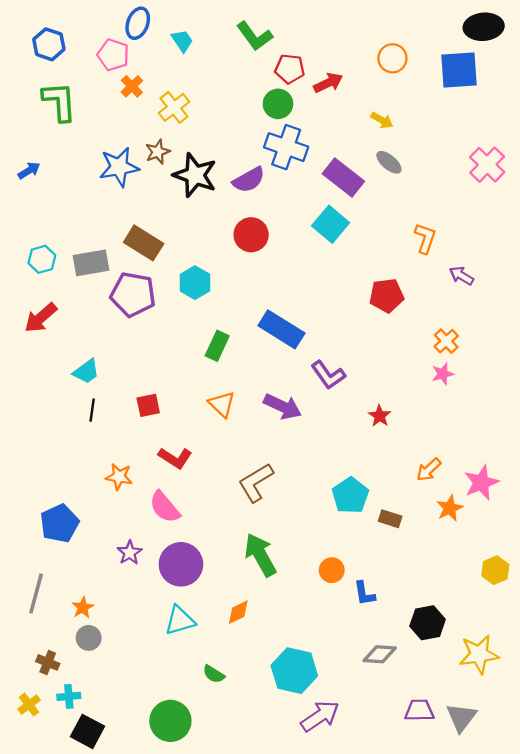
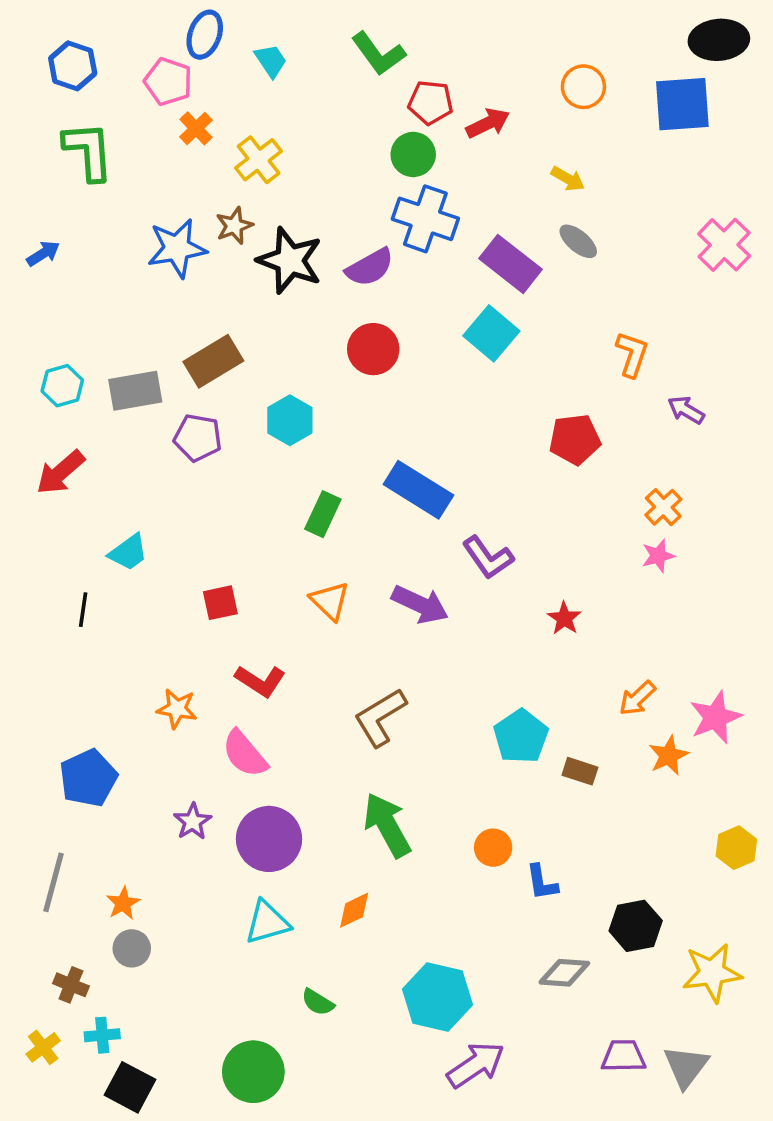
brown rectangle: (144, 243) -> (213, 361), turned -63
purple pentagon: (133, 294) -> (198, 438), size x0.7
black line: (92, 410) -> (83, 610), moved

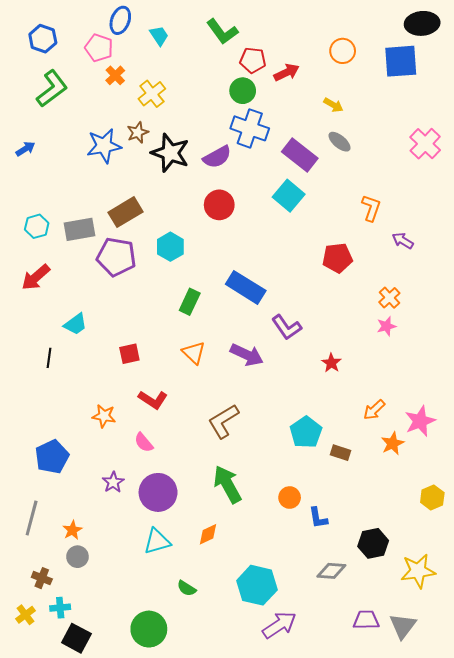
green L-shape: (88, 151) -> (52, 89), turned 57
purple pentagon: (198, 438) -> (116, 257), size x1.4
pink semicircle: (245, 754) -> (144, 442), size x0.7

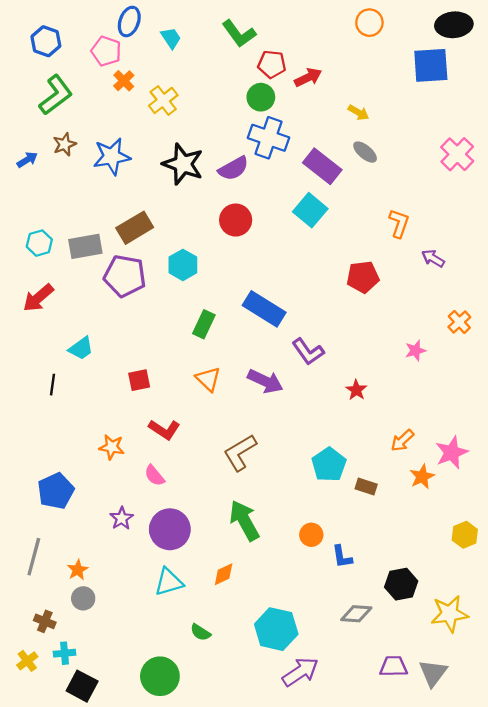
orange circle: (343, 51) -> (369, 23), moved
brown star: (138, 133) -> (65, 144), moved
orange cross: (389, 298) -> (459, 322), moved

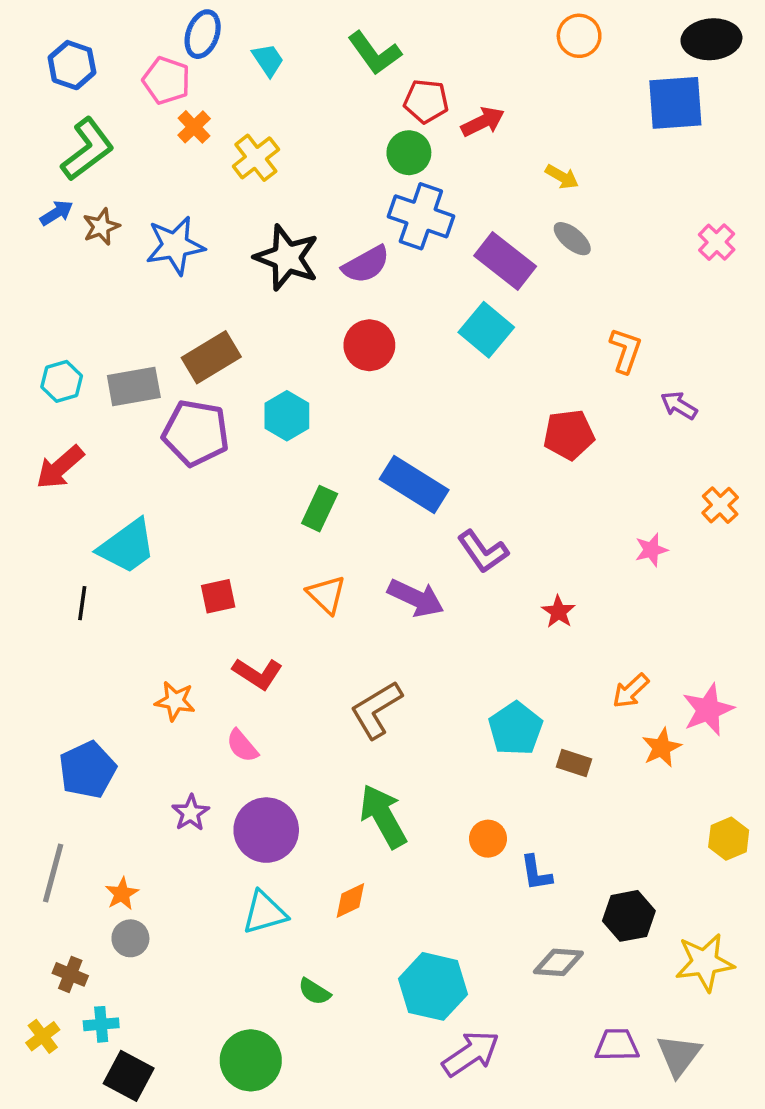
pink cross: (457, 154) -> (717, 242), size x0.7
blue arrow: (27, 160) -> (56, 213), moved
cyan trapezoid: (81, 348) -> (127, 546), size x1.5

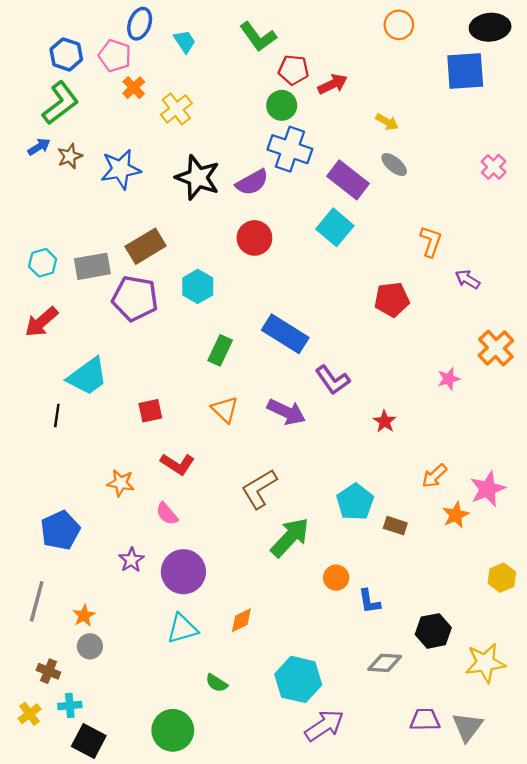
blue hexagon: (72, 65) -> (66, 54), moved
orange cross: (720, 505) -> (496, 348), size x1.4
green arrow: (383, 816) -> (290, 537), moved, turned 72

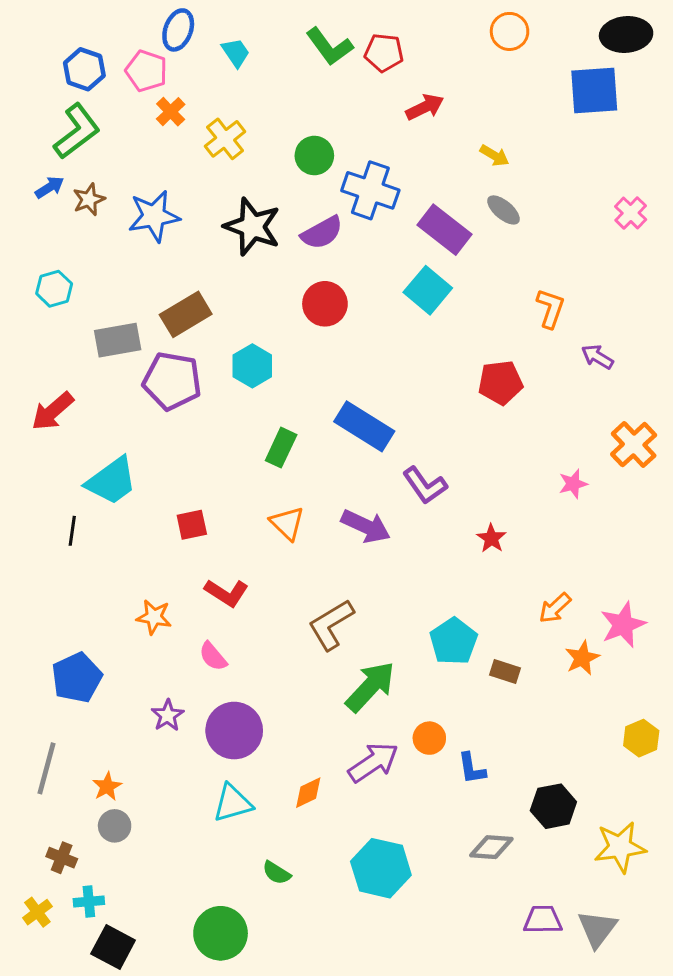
red pentagon: (294, 70) -> (384, 53), moved
green circle: (282, 105) -> (314, 156), moved
cyan hexagon: (43, 263) -> (54, 289), moved
purple arrow: (324, 726) -> (373, 762), moved

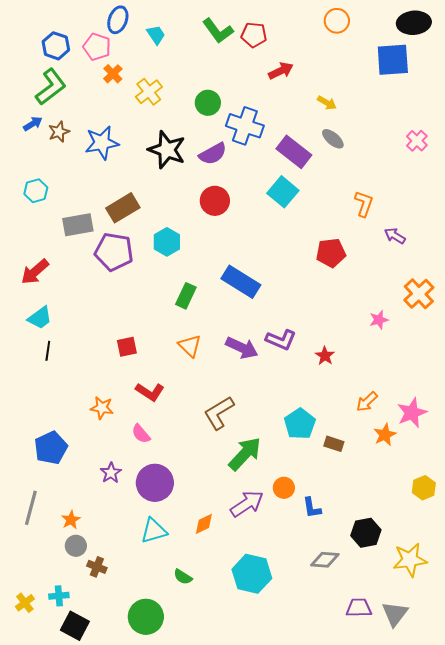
cyan trapezoid: (112, 481) -> (40, 318), moved, size x0.7
purple L-shape: (425, 485) -> (281, 340), moved, turned -32
brown cross: (62, 858) -> (97, 567), moved

